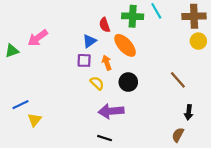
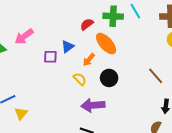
red semicircle: (105, 25) -> (87, 24), turned 72
blue triangle: (89, 41) -> (68, 47), moved
purple square: (84, 60) -> (50, 57), moved
orange arrow: (107, 63) -> (89, 60), turned -120

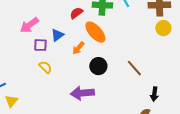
pink arrow: (24, 36) -> (29, 25), moved
brown line: (156, 76) -> (134, 68), moved
yellow semicircle: (80, 79) -> (45, 67), moved

